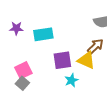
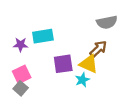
purple star: (16, 28) -> (21, 45), moved
cyan star: (71, 80) -> (82, 80), moved

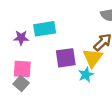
yellow triangle: (89, 64) -> (93, 58), turned 42
pink square: (22, 74) -> (22, 69), turned 30

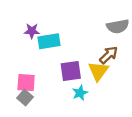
purple star: (21, 38) -> (32, 31), moved
cyan star: (86, 75) -> (80, 93), moved

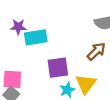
yellow triangle: (98, 71) -> (86, 84), moved

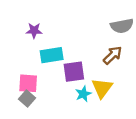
cyan rectangle: (36, 37) -> (52, 55), moved

